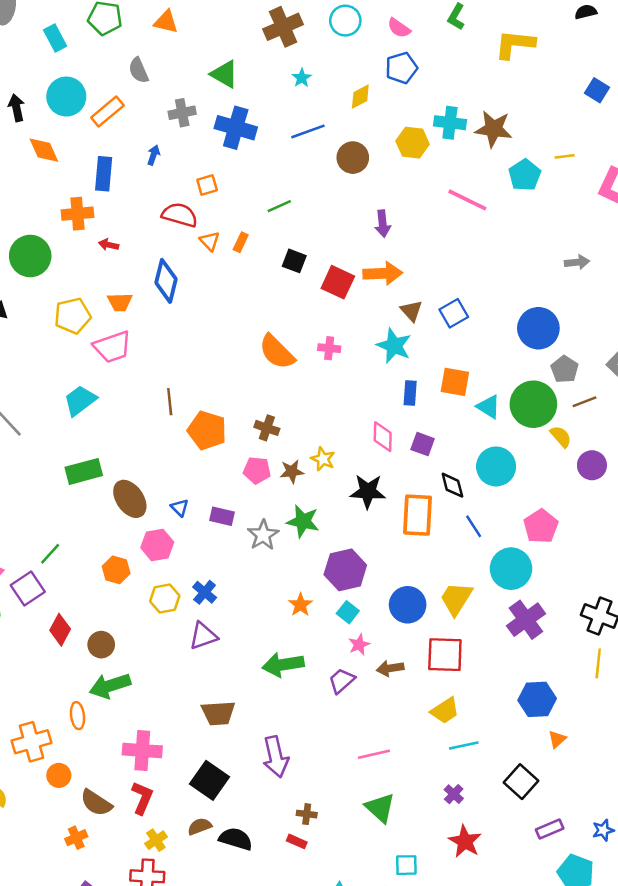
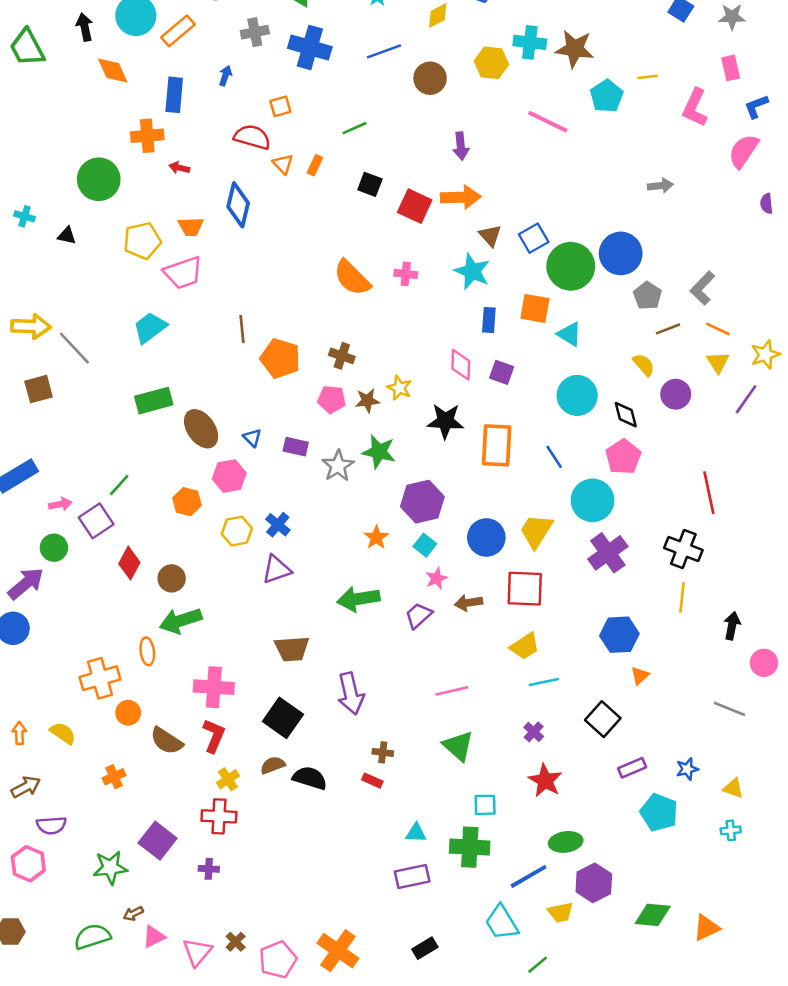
green circle: (533, 404) -> (571, 266), moved
black diamond: (452, 485) -> (626, 415), moved
orange cross: (76, 838) -> (114, 777), moved

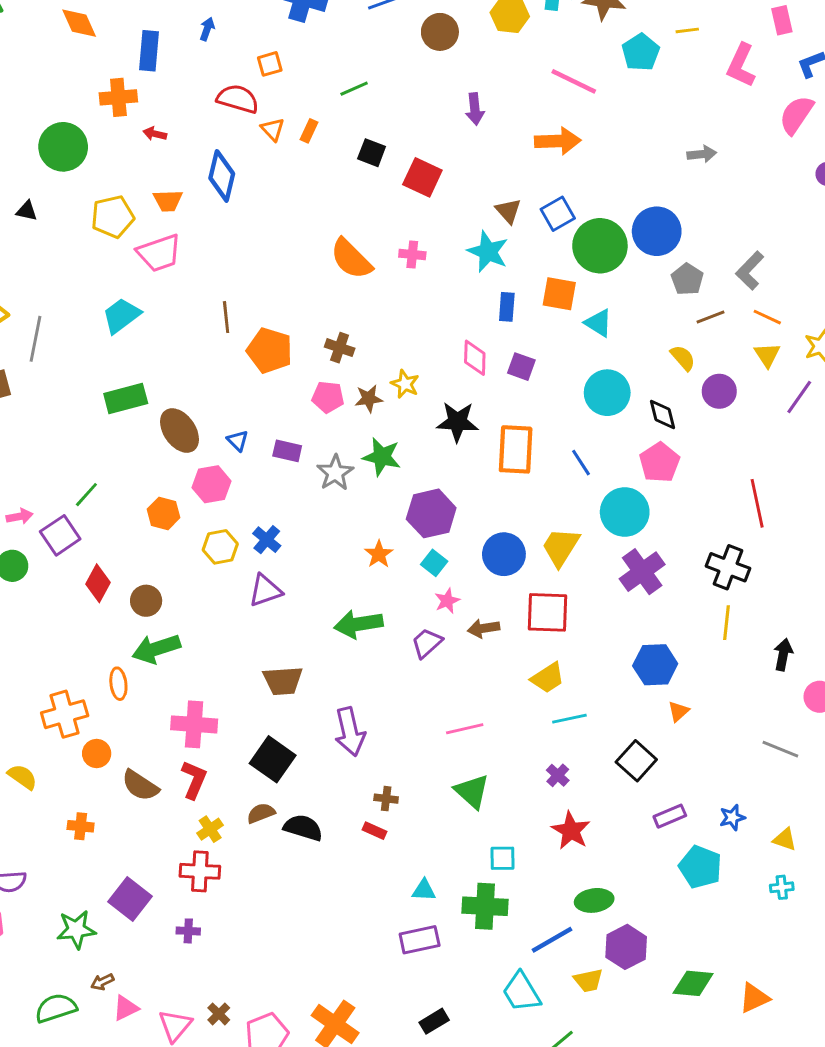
orange arrow: (461, 197) -> (558, 141), moved
gray line: (74, 348) -> (35, 339), turned 54
orange cross: (114, 777) -> (81, 826), turned 30

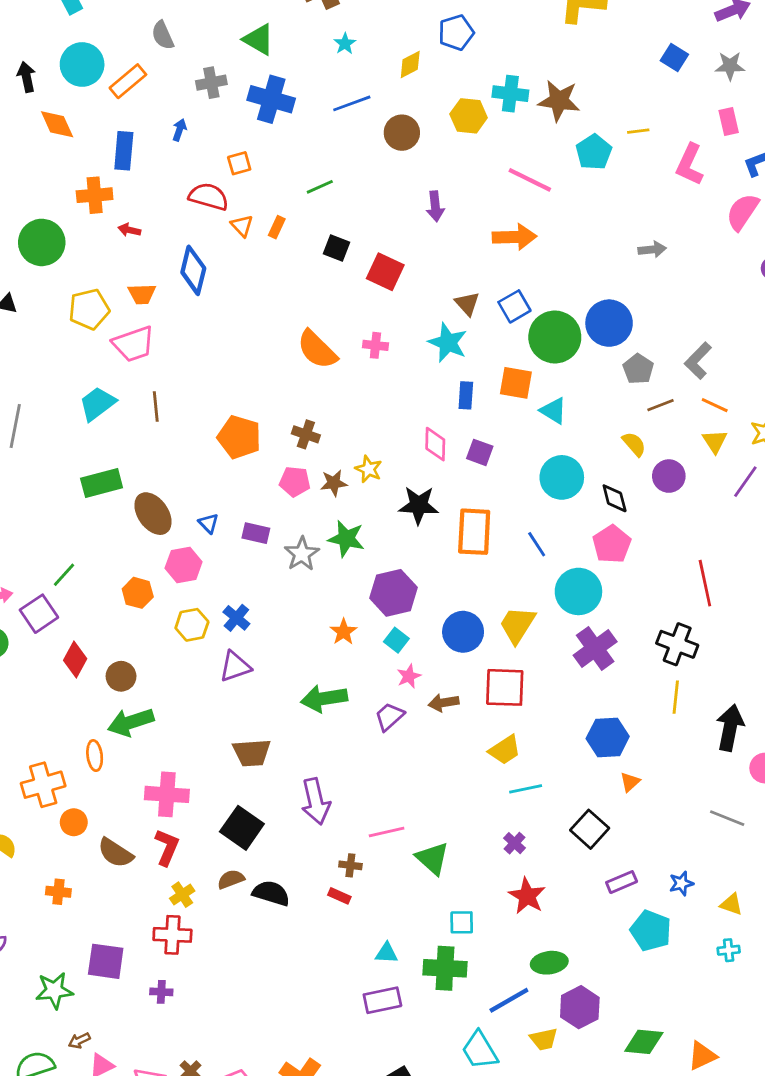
brown line: (226, 317) -> (156, 407), moved
black arrow: (783, 655) -> (730, 728), size x1.5
pink line: (465, 729) -> (387, 832), moved
purple square: (130, 899) -> (106, 961), turned -30

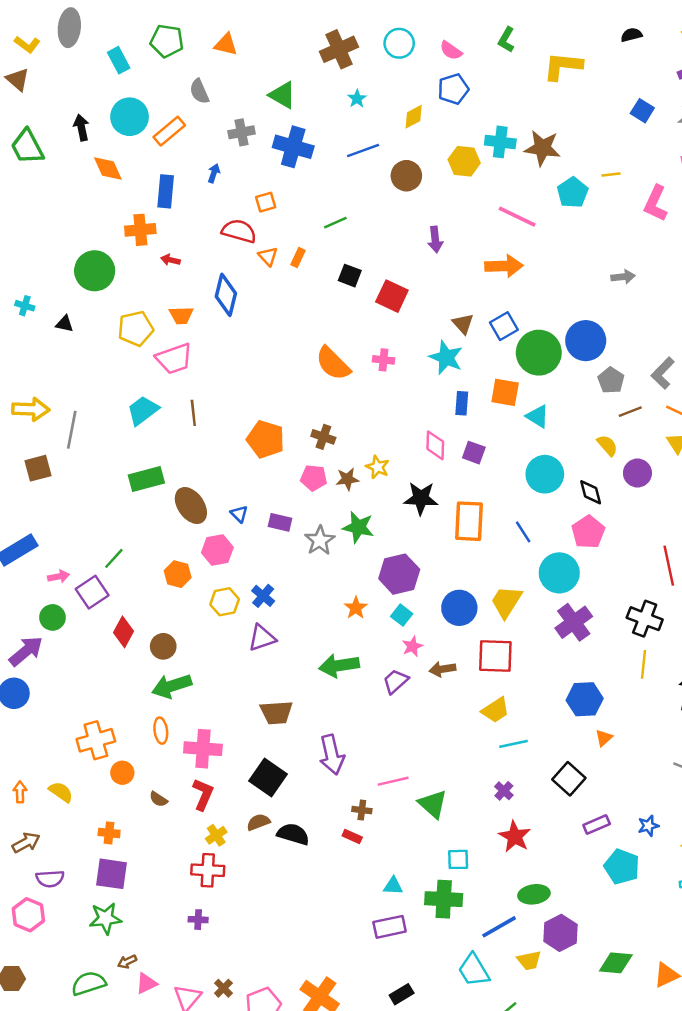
orange ellipse: (95, 756) -> (161, 731), moved
brown semicircle: (115, 853) -> (158, 799), size x0.6
purple square: (106, 961) -> (111, 874), moved

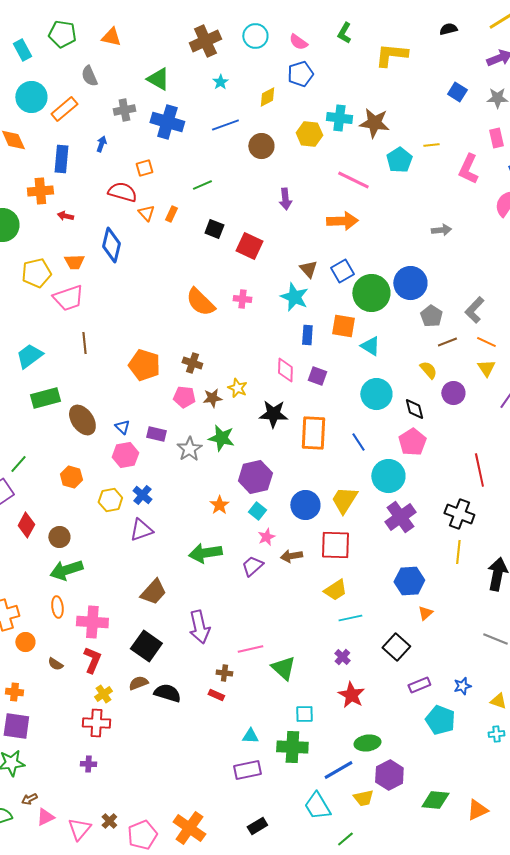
cyan trapezoid: (143, 410) -> (29, 356), moved
pink hexagon: (217, 550) -> (125, 455), moved
brown trapezoid: (276, 713) -> (153, 592), turned -44

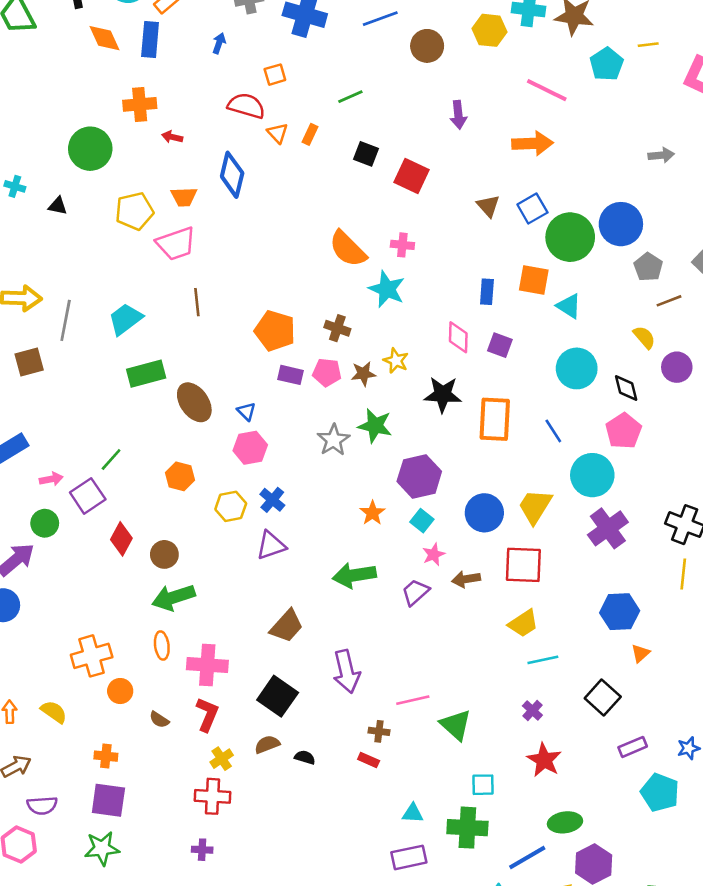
blue rectangle: (61, 159) -> (150, 39), moved
cyan star: (294, 297) -> (387, 289), moved
purple rectangle: (156, 434) -> (291, 375), moved
black semicircle: (167, 693) -> (305, 757), size x0.6

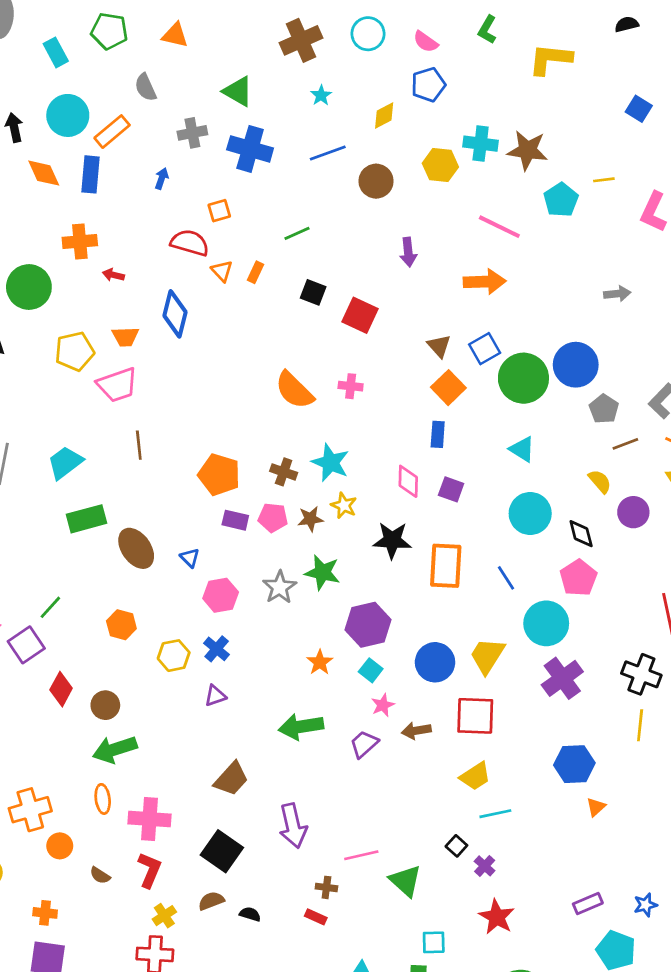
orange square: (534, 280) -> (448, 388), moved, turned 36
cyan star: (387, 289) -> (330, 463), moved
pink hexagon: (250, 448) -> (221, 595), moved
purple triangle: (271, 545) -> (215, 696), size x0.7
black square: (603, 698) -> (456, 846), moved, size x0.6

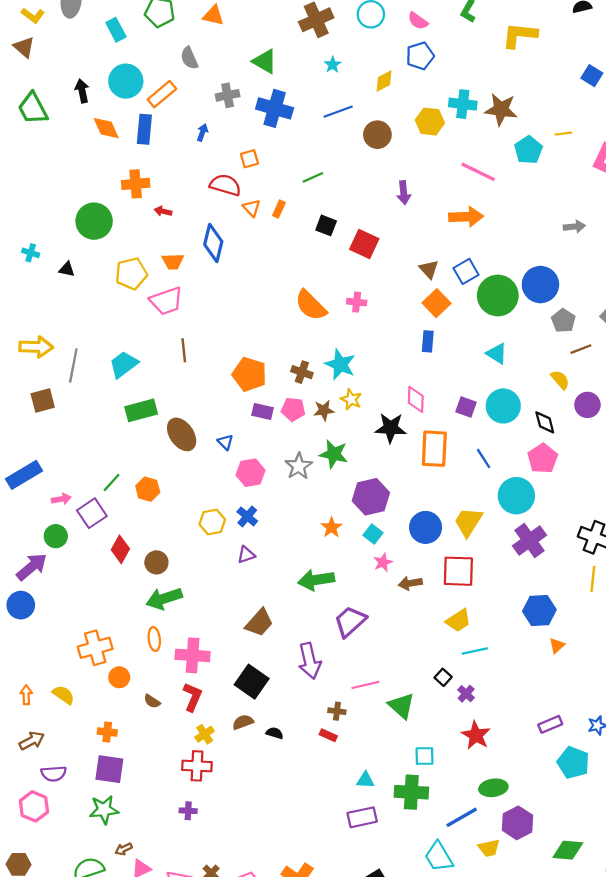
pink diamond: (408, 481) -> (416, 399), moved
purple square: (451, 489) -> (466, 407), moved
orange hexagon: (121, 625) -> (148, 489), moved
purple trapezoid: (364, 744) -> (350, 621), moved, size x1.4

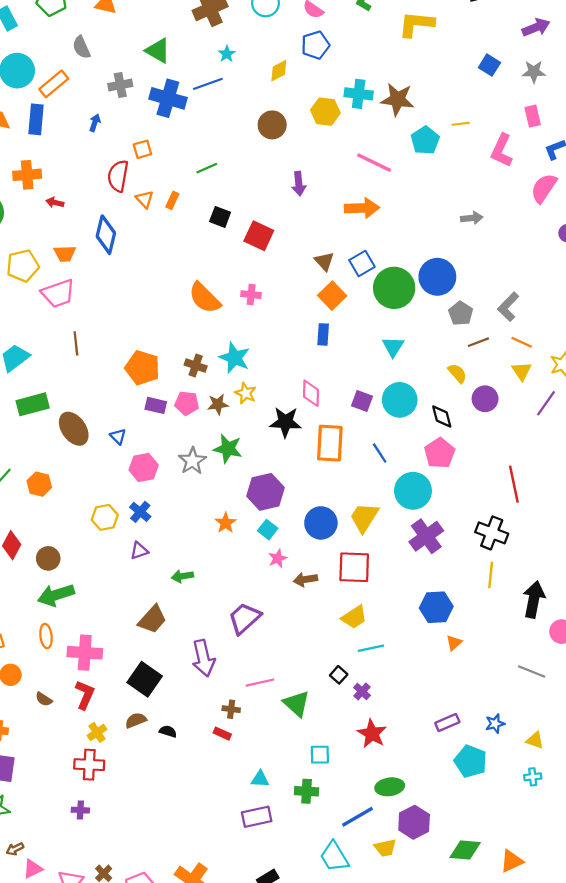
blue line: (338, 112) -> (208, 84), moved
red semicircle: (225, 185) -> (118, 176), turned -96
cyan triangle: (497, 353) -> (393, 347), turned 30
green arrow: (316, 580) -> (182, 576), moved, size x0.6
green cross: (411, 792) -> (307, 791), size x0.7

